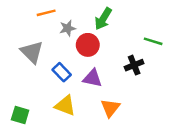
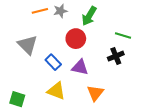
gray star: (68, 28) -> (60, 11), moved
green line: (153, 41) -> (123, 35), moved

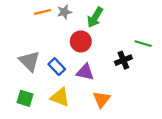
green line: (123, 35) -> (143, 44), moved
gray triangle: (28, 45) -> (29, 61), moved
green square: (17, 99) -> (25, 98), moved

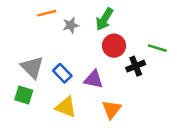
gray star: (64, 12) -> (71, 25), moved
red circle: (81, 41) -> (114, 46), moved
green square: (25, 98) -> (24, 95), moved

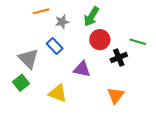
blue rectangle: (62, 73) -> (55, 46), moved
green square: (24, 95) -> (21, 83), turned 35
orange triangle: (112, 109) -> (116, 95), moved

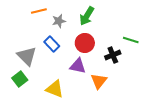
red circle: (100, 40) -> (85, 43), moved
orange triangle: (116, 95) -> (99, 81), moved

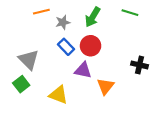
green line: (131, 40) -> (130, 13), moved
blue rectangle: (52, 44) -> (66, 47), moved
black cross: (113, 55) -> (140, 65), moved, turned 35

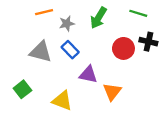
red circle: (91, 46) -> (123, 48), moved
gray triangle: (29, 60) -> (41, 52), moved, turned -30
black cross: (140, 65) -> (148, 42), moved

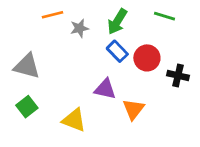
black cross: (148, 42) -> (178, 76), moved
blue rectangle: (70, 50) -> (117, 51), moved
gray triangle: (41, 52) -> (27, 66), moved

